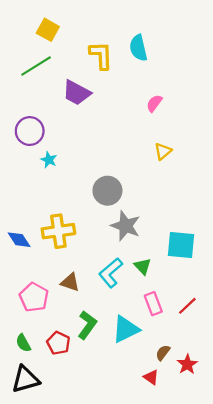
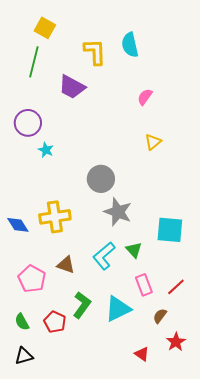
green line: (36, 66) -> (34, 62), turned -44
brown semicircle: (163, 353) -> (160, 316), moved
black triangle: (25, 379) -> (24, 356), size x0.7

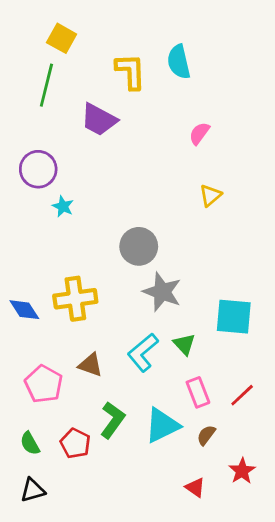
brown semicircle: (160, 316) -> (206, 435), moved

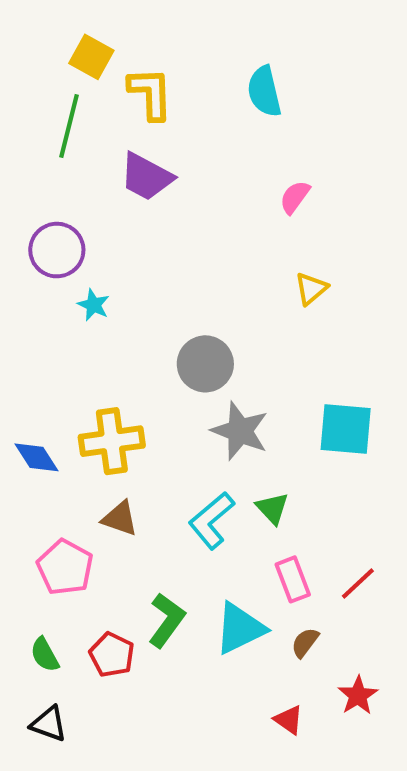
yellow L-shape: (130, 71) -> (150, 93), moved
cyan square: (234, 317) -> (346, 429), moved
brown triangle: (91, 365) -> (120, 518), moved
black triangle: (33, 490) -> (49, 724), turned 36

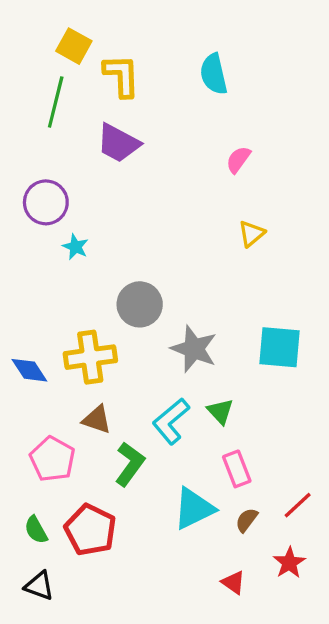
gray circle: (205, 364) -> (140, 304), moved
red line: (358, 584) -> (298, 505), moved
green L-shape: (167, 620) -> (130, 464), moved
red pentagon: (112, 655) -> (90, 530), size x1.4

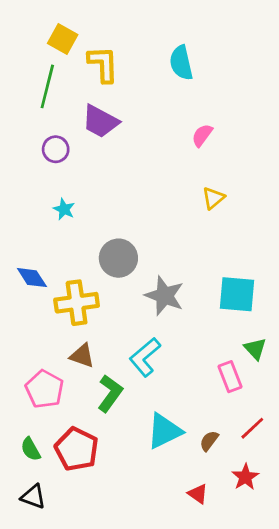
purple circle: (46, 202) -> (56, 149), moved, size x0.7
blue diamond: (29, 370) -> (32, 278), moved
green triangle: (220, 411) -> (255, 349), moved
pink rectangle: (237, 469) -> (230, 377), moved

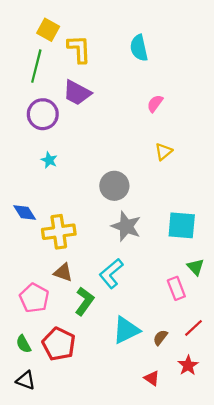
purple circle: (56, 149) -> (43, 114), size x1.5
gray circle: (118, 258) -> (114, 186), moved

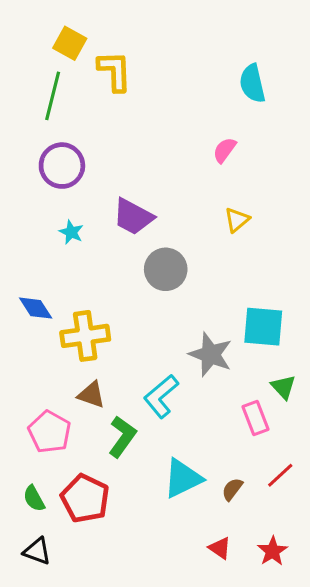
cyan semicircle: (139, 48) -> (252, 83), moved
purple trapezoid: (77, 93) -> (133, 217), moved
gray star: (126, 226) -> (211, 354), moved
red star: (188, 365) -> (273, 551), moved

